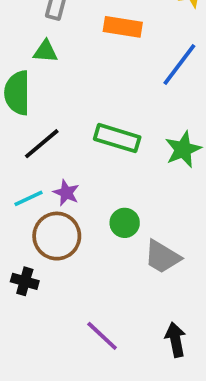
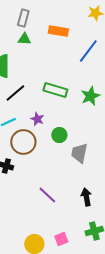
green triangle: (45, 51) -> (24, 39), moved
purple star: (66, 193) -> (37, 119), moved
gray trapezoid: (162, 257) -> (79, 153), turned 70

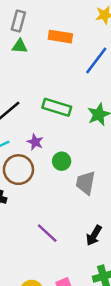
black arrow: (86, 197) -> (94, 235), turned -138

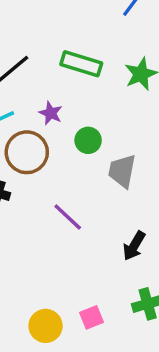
purple line: (47, 233) -> (68, 217), moved

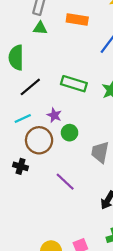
green circle: (88, 140) -> (70, 133), moved

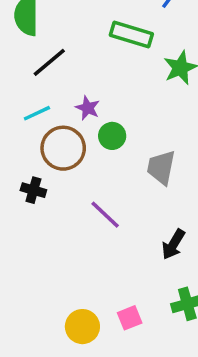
green rectangle: (74, 84) -> (131, 34), moved

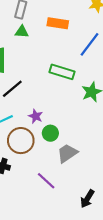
gray trapezoid: (161, 167) -> (67, 153), moved, turned 45

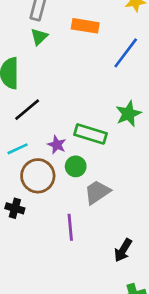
green triangle: (22, 32) -> (39, 37), turned -48
green rectangle: (62, 72) -> (91, 134), moved
purple line: (46, 181) -> (70, 227), turned 42

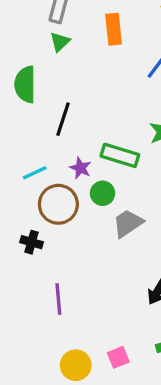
orange rectangle: (85, 26) -> (114, 29), turned 75
black line: (27, 110) -> (63, 119), moved, turned -32
purple line: (70, 227) -> (58, 299), moved

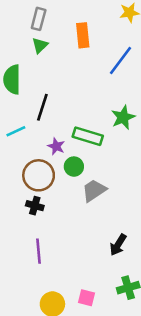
cyan line: (35, 173) -> (16, 131), moved
black cross: (32, 242) -> (35, 206), moved
pink square: (118, 357) -> (87, 298), turned 36

